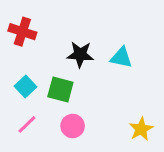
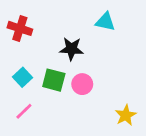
cyan triangle: (121, 58) -> (105, 22), moved
pink circle: (73, 126) -> (82, 84), moved

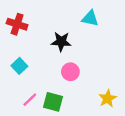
green square: (54, 80) -> (53, 102), moved
pink line: (24, 111) -> (30, 100), moved

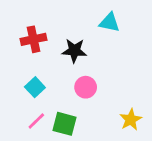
red cross: (17, 24) -> (34, 39), moved, turned -30
cyan square: (19, 66) -> (35, 87), moved

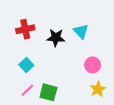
cyan triangle: (110, 22) -> (81, 31), moved, turned 35
pink circle: (86, 87) -> (93, 65), moved

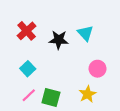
red cross: (25, 29) -> (27, 31), turned -30
yellow star: (98, 89) -> (88, 94), moved

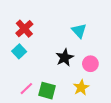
black star: (59, 40) -> (65, 58), moved, turned -30
cyan square: (28, 69) -> (19, 51), moved

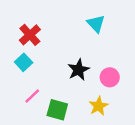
cyan triangle: (79, 31) -> (96, 24), moved
pink line: (26, 89) -> (32, 96), moved

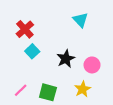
cyan square: (24, 62) -> (32, 51), moved
pink line: (32, 96) -> (21, 90), moved

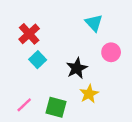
pink circle: (92, 65) -> (111, 52), moved
yellow star: (83, 89) -> (89, 94), moved

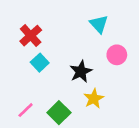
green square: (56, 107) -> (59, 113), turned 30

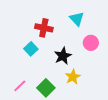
red cross: (31, 36) -> (44, 28), moved, turned -36

